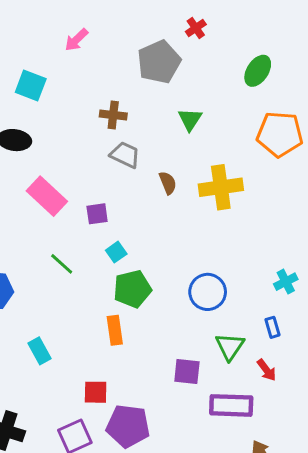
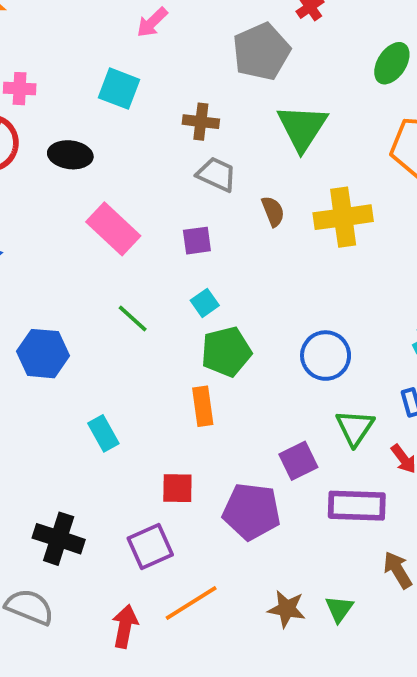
cyan square: (31, 86) -> (119, 89), moved
green triangle: (190, 119) -> (302, 128), size x1.6
purple square: (97, 214) -> (197, 241), moved
purple square: (187, 372) -> (298, 461), turned -32
purple pentagon: (128, 426) -> (252, 511), moved

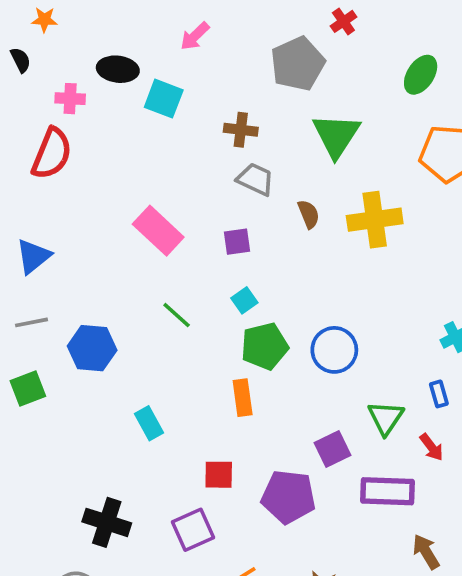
black ellipse: (70, 155) -> (118, 69), moved
blue circle: (326, 356) -> (334, 350), moved

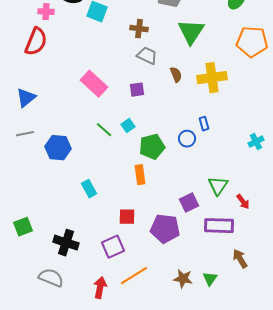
cyan square: (244, 300) -> (128, 126), moved
blue circle: (334, 350) -> (187, 139), moved, size x0.7
green square: (28, 388) -> (23, 227), moved
blue rectangle: (439, 394) -> (204, 124), moved

